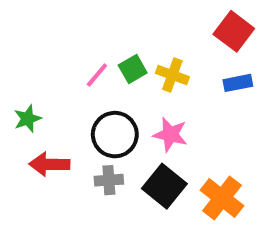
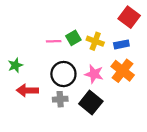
pink line: (97, 75) -> (54, 41), turned 48
blue rectangle: (238, 83) -> (121, 44), moved
orange cross: (222, 198) -> (123, 71), moved

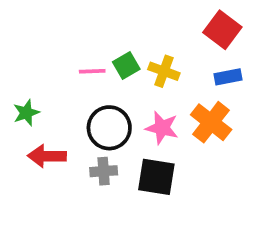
blue rectangle: (121, 44) -> (228, 77), moved
black square: (91, 102) -> (156, 177), turned -30

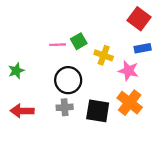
yellow cross: (164, 71) -> (104, 55), moved
orange cross: (211, 122) -> (130, 103), moved
pink star: (162, 128) -> (128, 71), moved
red arrow: (47, 156) -> (22, 111), moved

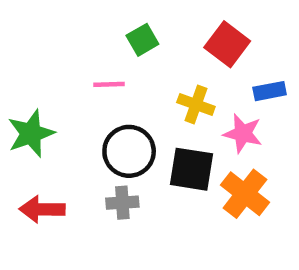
red square: (139, 19) -> (227, 44), moved
green square: (79, 41) -> (142, 40), moved
green star: (16, 71) -> (31, 133), size x1.5
black square: (98, 111) -> (191, 169), moved

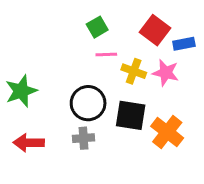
pink line: (109, 84) -> (106, 54), moved
blue rectangle: (270, 91) -> (184, 44), moved
pink star: (243, 133) -> (166, 73), moved

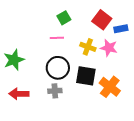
pink line: (106, 54) -> (57, 38), moved

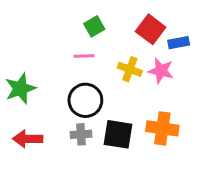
black square: (86, 76) -> (118, 134), moved
orange cross: (110, 87) -> (162, 128), turned -30

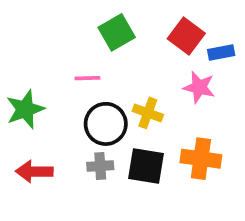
green square: (94, 26) -> (117, 32), size x1.4
pink line: (84, 56) -> (87, 78), moved
yellow cross: (130, 69) -> (148, 113), moved

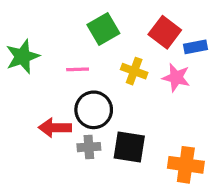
green star: (25, 109) -> (23, 56), moved
yellow cross: (148, 113) -> (134, 71), moved
orange cross: (201, 159) -> (186, 165), moved
red arrow: (34, 172) -> (55, 128), moved

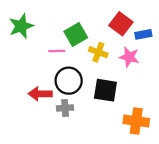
green square: (103, 29) -> (76, 34), moved
green star: (23, 56) -> (21, 26), moved
black square: (129, 147) -> (105, 90), moved

